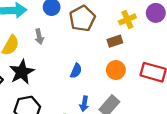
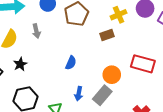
orange circle: (116, 70) -> (112, 75), moved
black star: (22, 72) -> (20, 64), size x0.6

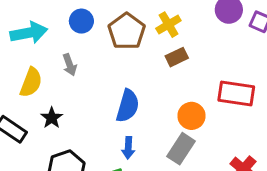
yellow cross: (119, 15) -> (168, 25), moved
blue semicircle: (71, 63) -> (128, 106), size x1.5
blue arrow: (79, 94) -> (128, 148), moved

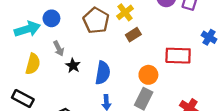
blue circle: (81, 21) -> (51, 18), moved
black star: (52, 118) -> (73, 66), moved

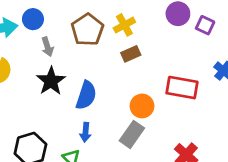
gray arrow: (59, 48) -> (47, 47), moved
black star: (73, 66) -> (51, 81), size x1.5

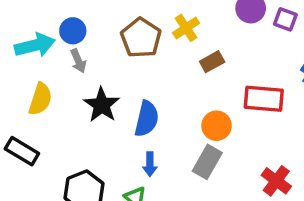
gray arrow: (47, 47) -> (78, 61), moved
brown rectangle: (131, 54) -> (212, 62), moved

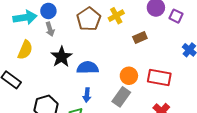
brown rectangle: (212, 62) -> (140, 38), moved
red rectangle: (264, 99) -> (159, 78), moved
blue semicircle: (147, 119) -> (88, 68), turned -110

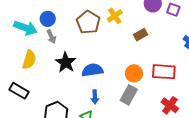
cyan arrow: (25, 17) -> (25, 28), turned 35

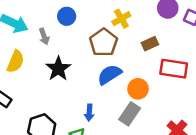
blue circle: (48, 19) -> (67, 16), moved
brown pentagon: (88, 22) -> (104, 42), moved
blue semicircle: (92, 70) -> (109, 75), moved, turned -30
red rectangle: (164, 72) -> (174, 69), moved

